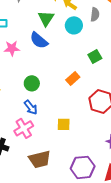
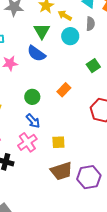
orange rectangle: (73, 78) -> (64, 90), moved
yellow square: (64, 124) -> (58, 142), moved
brown trapezoid: (40, 159) -> (61, 171), moved

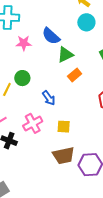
green triangle: (42, 31) -> (65, 55), moved, turned 30
green circle: (32, 97) -> (22, 78), moved
blue arrow: (33, 121) -> (49, 98), moved

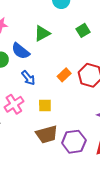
blue semicircle: (51, 36) -> (21, 51), moved
orange rectangle: (75, 75) -> (64, 75), moved

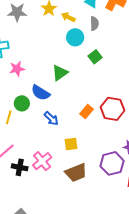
green square: (83, 30) -> (95, 57), moved
pink cross: (14, 104) -> (42, 161), moved
purple hexagon: (74, 142) -> (112, 163), moved

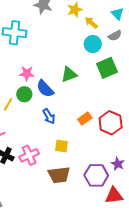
gray semicircle: (94, 24) -> (115, 36), turned 48
green square: (95, 57) -> (107, 68), size x1.5
pink star: (17, 69) -> (27, 73), moved

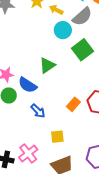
gray semicircle: (115, 36) -> (82, 17), size x1.5

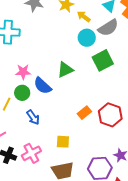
blue arrow: (38, 111) -> (33, 117), moved

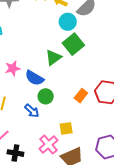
green square: (103, 60) -> (73, 44), moved
green circle: (22, 93) -> (46, 96), moved
pink cross: (31, 153) -> (48, 145), moved

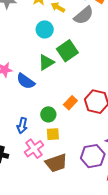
cyan circle: (68, 22) -> (45, 29), moved
green circle: (46, 96) -> (48, 114), moved
blue arrow: (32, 111) -> (22, 126), moved, turned 56

